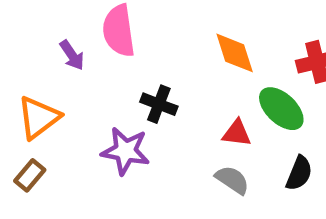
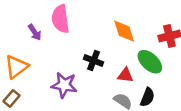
black cross: (159, 104) -> (94, 61), moved
black semicircle: (299, 173) -> (147, 97), moved

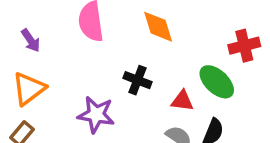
orange diamond: (124, 31) -> (158, 27), moved
purple arrow: (35, 32) -> (31, 40), moved

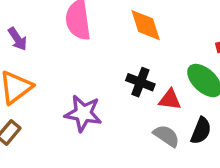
black cross: (137, 80) -> (140, 82), moved

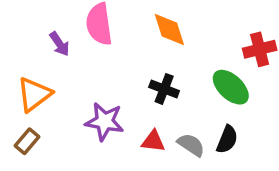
purple arrow: (17, 39) -> (59, 44), moved
red triangle: (170, 100) -> (153, 141), moved

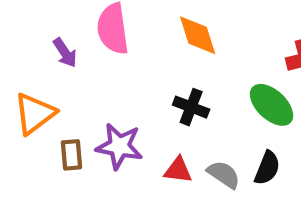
brown rectangle: (27, 141) -> (71, 155), moved, turned -45

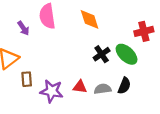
black cross: (191, 107) -> (102, 54), moved, turned 35
purple star: (119, 146) -> (52, 91), moved
gray semicircle: (224, 174) -> (103, 89), turned -42

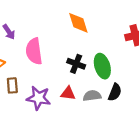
pink semicircle: (47, 16) -> (34, 51), moved
black cross: (102, 54) -> (76, 64), moved, turned -35
green ellipse: (127, 54) -> (102, 66), moved, turned 30

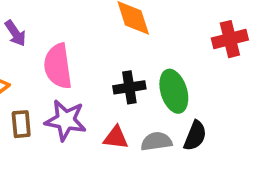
black cross: (76, 64) -> (129, 87), turned -30
purple star: (39, 98) -> (66, 120), moved

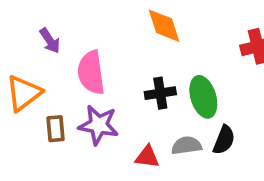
red triangle: (116, 138) -> (147, 157), moved

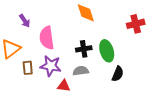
gray semicircle: (186, 146) -> (81, 71), moved
red triangle: (147, 157) -> (64, 86), moved

